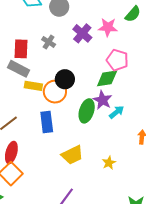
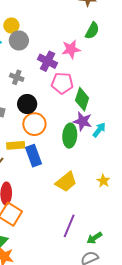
pink pentagon: (117, 60) -> (62, 83), moved
green diamond: (107, 78) -> (82, 99), turned -50
black circle: (65, 79) -> (27, 104), moved
yellow rectangle: (33, 86) -> (16, 145), moved

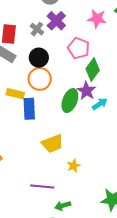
purple cross: (48, 61) -> (56, 21), moved
yellow star: (103, 181) -> (74, 166), moved
purple line: (69, 226) -> (42, 186), turned 55

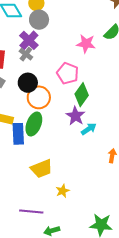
purple cross: (56, 21) -> (29, 40), moved
orange circle: (40, 79) -> (39, 97), moved
green ellipse: (70, 101) -> (34, 124), moved

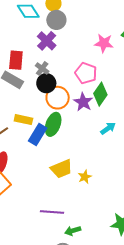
gray cross: (26, 54) -> (42, 69), moved
purple star: (75, 116) -> (83, 102), moved
blue rectangle: (18, 134) -> (38, 134), turned 35
yellow star: (63, 191) -> (85, 177), moved

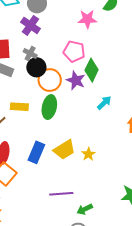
blue rectangle: (38, 134) -> (36, 152), moved

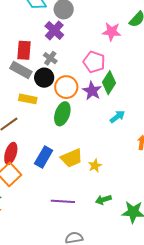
black circle: (36, 67) -> (44, 78), moved
yellow rectangle: (19, 107) -> (28, 99), moved
green arrow: (85, 209) -> (103, 200), moved

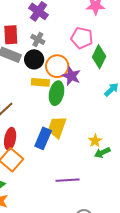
purple star: (92, 91) -> (71, 76), moved
yellow rectangle: (28, 99) -> (40, 82), moved
yellow trapezoid: (72, 158) -> (57, 127), moved, turned 140
green arrow: (103, 200) -> (102, 153), moved

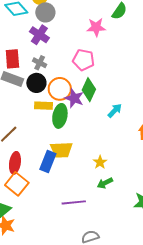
green diamond: (99, 57) -> (89, 90), moved
yellow trapezoid: (57, 127) -> (61, 150), turned -110
green arrow: (102, 153) -> (105, 183), moved

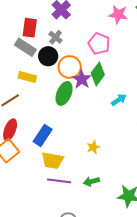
yellow rectangle: (43, 106) -> (27, 77), moved
yellow trapezoid: (61, 150) -> (52, 160), moved
green arrow: (105, 183) -> (91, 181), moved

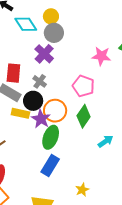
yellow rectangle: (27, 77) -> (20, 113), moved
purple star: (82, 79) -> (41, 119), moved
blue rectangle: (43, 135) -> (50, 165), moved

